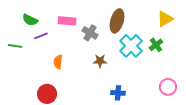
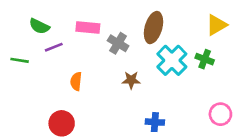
green cross: (156, 45) -> (205, 59), turned -32

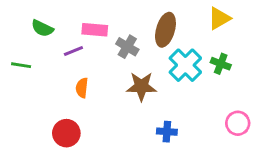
yellow triangle: (217, 25) -> (219, 18), moved
purple line: (54, 47) -> (73, 51), moved
brown star: (131, 80) -> (141, 86), size x1.5

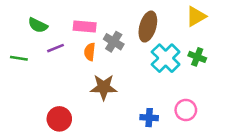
purple line: (73, 51) -> (56, 48), moved
brown star: (141, 86) -> (104, 87), moved
orange semicircle: (82, 88) -> (90, 52), moved
pink circle: (238, 123) -> (186, 110), moved

